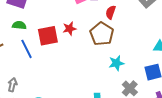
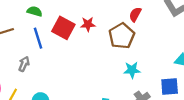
red square: (48, 36) -> (63, 28), turned 30
gray arrow: (12, 85) -> (24, 64), moved

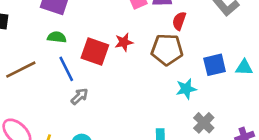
brown pentagon: (122, 36) -> (167, 50), turned -30
gray arrow: (24, 64) -> (80, 96), moved, turned 32
blue square: (170, 86) -> (215, 65), moved

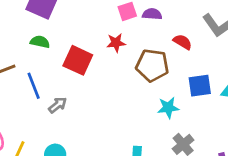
red semicircle: (179, 21) -> (183, 42), moved, turned 96
red star: (124, 42) -> (116, 43), moved
blue line: (66, 69) -> (34, 86), moved

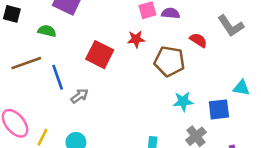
green semicircle: (40, 42) -> (47, 31), moved
blue square: (200, 86) -> (219, 109), moved

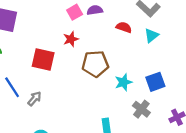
brown pentagon: (169, 61) -> (95, 64), moved
cyan triangle: (241, 88) -> (151, 35), moved, turned -35

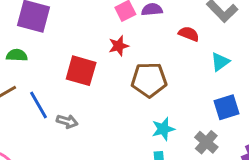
cyan triangle: (151, 35) -> (220, 62), moved
cyan star: (123, 82) -> (163, 129), moved
gray arrow: (34, 99) -> (67, 121), turned 63

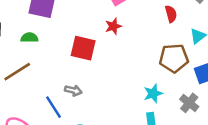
red semicircle: (189, 34) -> (171, 14), turned 56
brown pentagon: (149, 80) -> (174, 58), moved
blue line: (39, 105) -> (54, 107), moved

